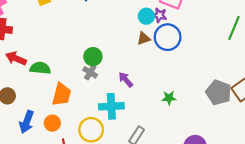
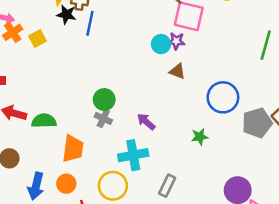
blue circle: (168, 37) -> (223, 97), moved
brown triangle: (144, 38) -> (177, 71), moved, turned 48
gray pentagon: (219, 92) -> (257, 123), turned -30

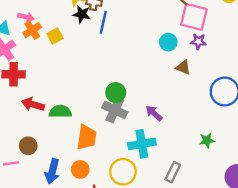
purple star: (176, 41) -> (198, 41), moved
gray cross: (103, 118) -> (115, 110), size x1.5
green star: (200, 137) -> (207, 140), moved

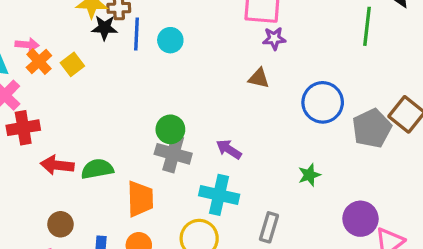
cyan circle: (168, 42) -> (170, 40), moved
cyan cross: (142, 144) -> (219, 195), turned 32

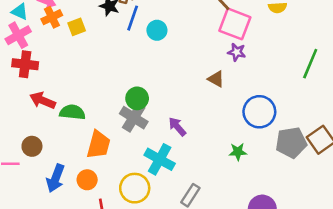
green star: (309, 175) -> (238, 152), moved

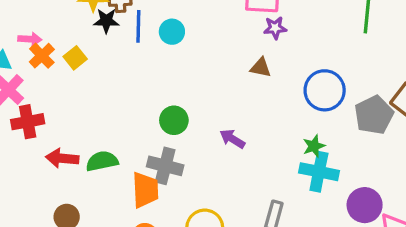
gray cross: (134, 118) -> (165, 166), moved
cyan cross: (160, 159) -> (319, 172), moved

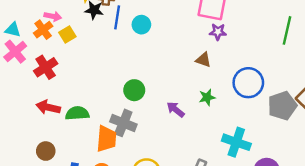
pink arrow: (30, 39) -> (53, 16), moved
red cross: (28, 122) -> (46, 67), moved, turned -30
green star: (314, 146) -> (207, 97), moved

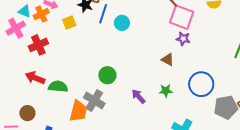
cyan triangle: (13, 30) -> (25, 11), moved
yellow square: (67, 34) -> (69, 23), moved

